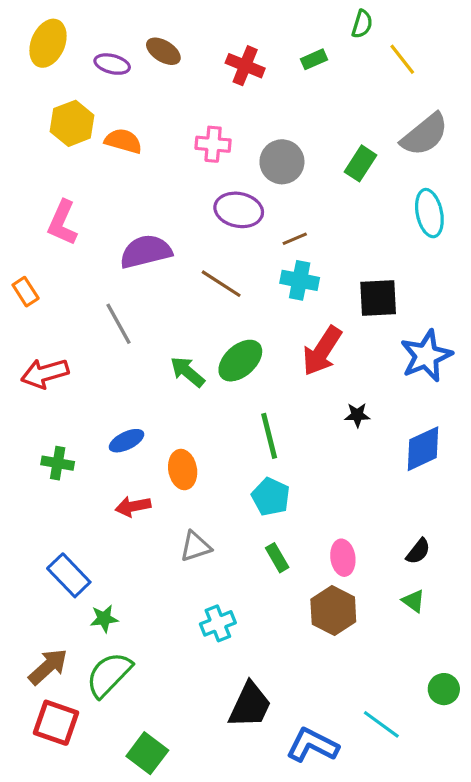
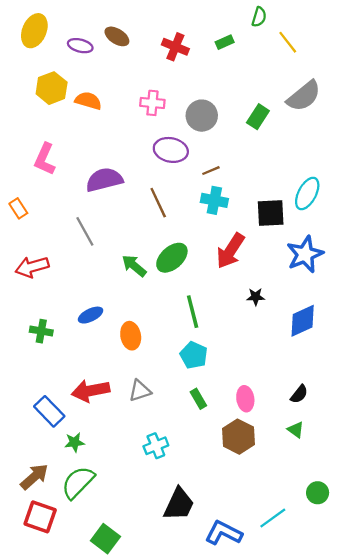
cyan ellipse: (429, 213) -> (307, 194), moved, turned 40
brown line: (221, 284) -> (158, 203), turned 32
red arrow: (133, 506) -> (91, 391), moved, size x1.5
cyan line: (381, 724) -> (273, 518), turned -72

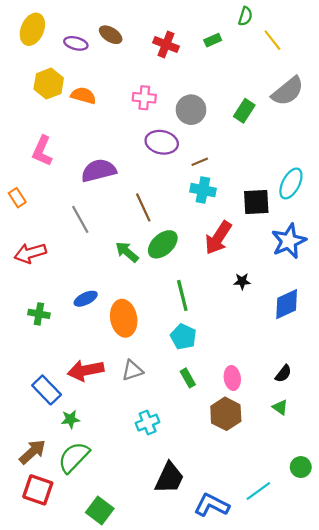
brown line: (158, 203) -> (143, 207), moved
orange ellipse: (131, 336) -> (124, 318), size x1.4

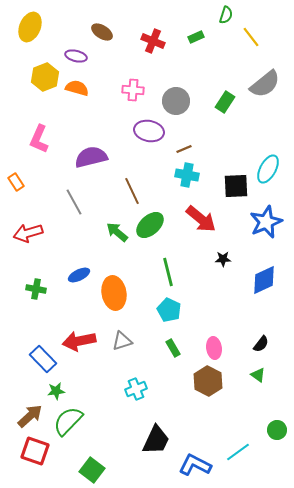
purple ellipse: (76, 43) -> (76, 56), moved
red arrow: (218, 238) -> (201, 219), turned -84
green star: (70, 419) -> (56, 391), moved

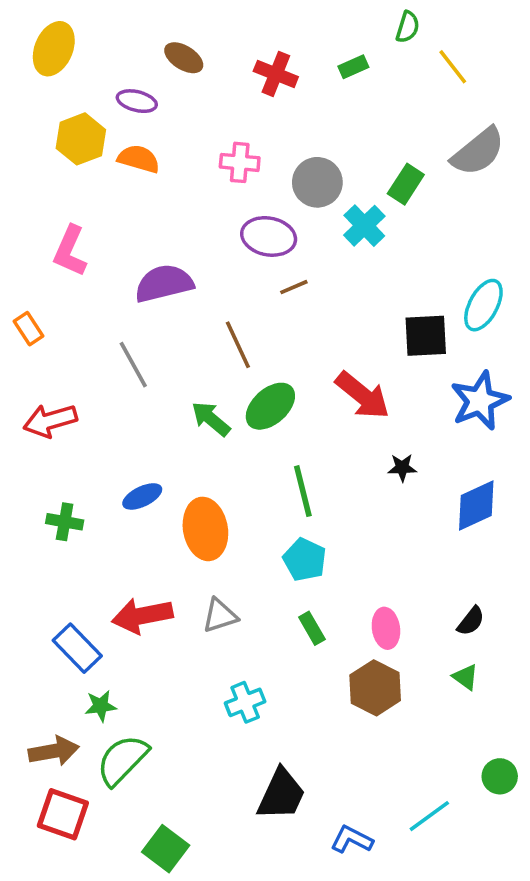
brown line: (184, 149) -> (294, 287), moved
cyan cross: (187, 175) -> (364, 226), moved, turned 35
brown arrow: (30, 416) -> (54, 751), turned 32
blue L-shape: (195, 465) -> (352, 840), size x0.7

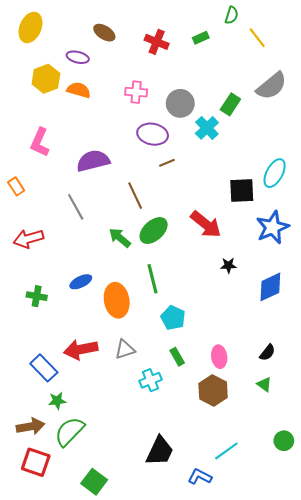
green line: (303, 491) -> (153, 279), moved
cyan cross: (245, 702) -> (150, 380), moved
cyan line: (429, 816) -> (226, 451), moved

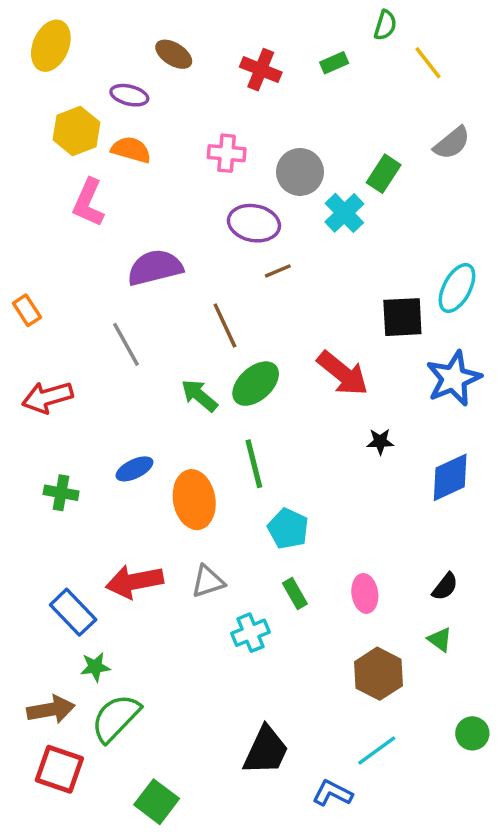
gray semicircle: (271, 86) -> (452, 143), size x0.7
pink L-shape: (40, 142) -> (88, 203), moved
brown hexagon: (213, 390) -> (378, 674), moved

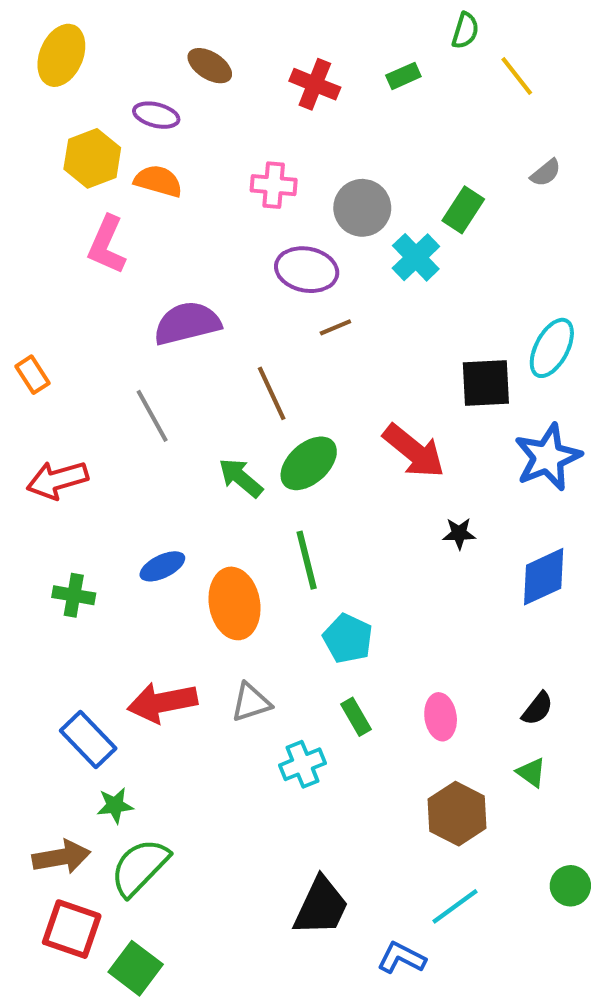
gray semicircle: (452, 143) -> (546, 173), size x0.7
green square: (157, 802) -> (136, 968), moved

